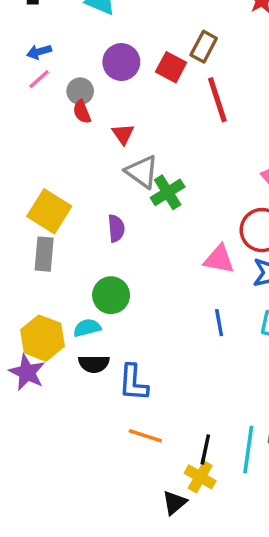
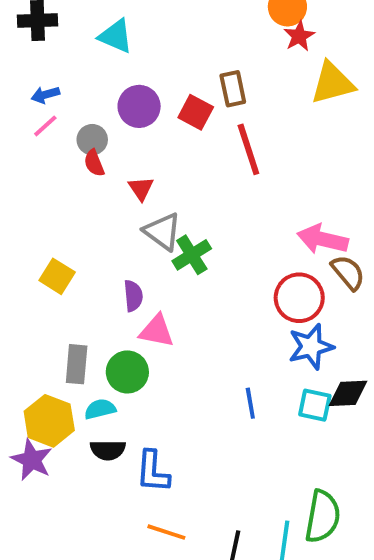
brown rectangle: (204, 47) -> (233, 89), turned -40
yellow square: (49, 211) -> (57, 276), size x0.7
gray rectangle: (44, 254) -> (77, 364), moved
pink triangle: (219, 259) -> (157, 331), moved

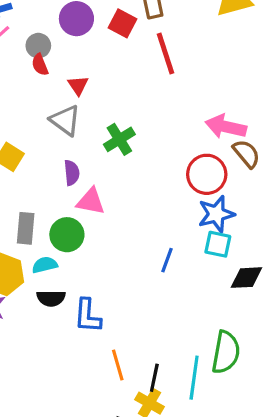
gray triangle: (162, 231) -> (65, 120), moved
black diamond: (348, 393) -> (246, 278), moved
blue line: (250, 403) -> (167, 260), turned 30
cyan square: (315, 405) -> (218, 244), moved
orange line: (166, 532) -> (118, 365), moved, turned 56

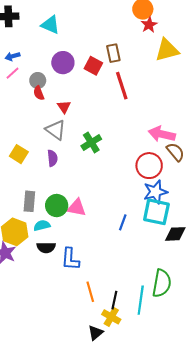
purple semicircle: (72, 173) -> (52, 158), moved
pink triangle: (91, 201) -> (77, 208), moved
cyan square: (218, 244) -> (156, 212), size x1.5

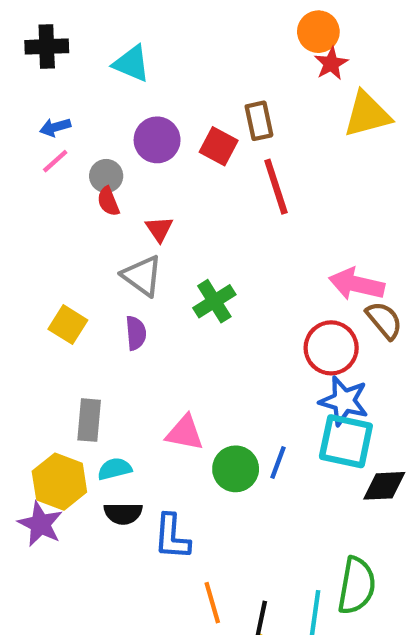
blue star: (155, 192) -> (344, 401), turned 30
green circle: (57, 206) -> (236, 469), moved

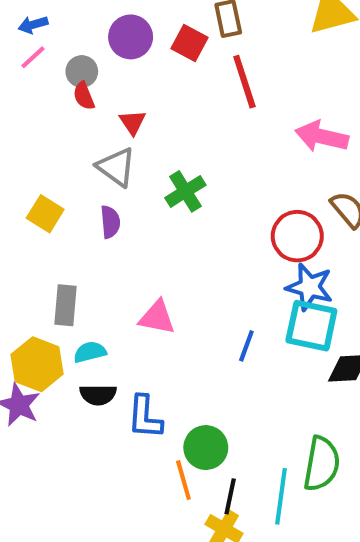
pink arrow: (357, 284) -> (322, 137), moved
green circle: (236, 469) -> (206, 448), moved

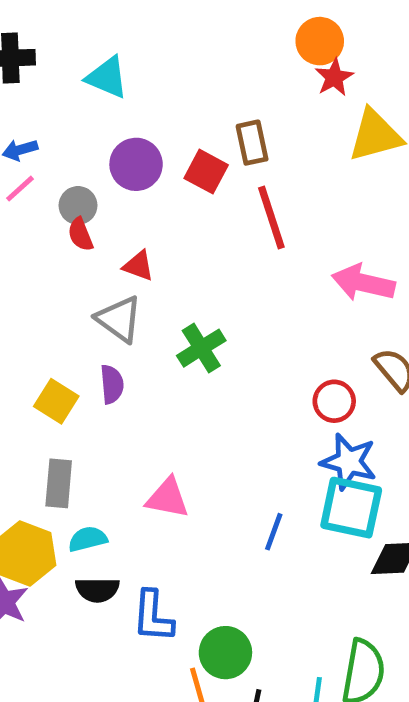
red triangle: (133, 122) -> (138, 266), turned -36
yellow square: (45, 214) -> (56, 401), moved
red circle: (297, 236) -> (334, 401), size x0.7

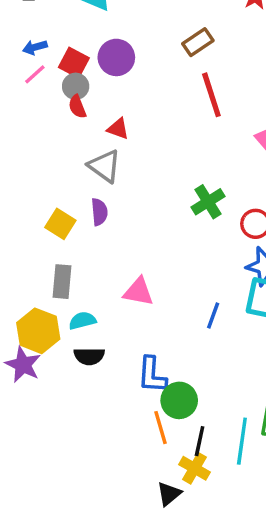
brown rectangle: (252, 143) -> (198, 42), turned 68
red square: (206, 172) -> (74, 63), moved
green cross: (201, 348) -> (208, 202), moved
blue L-shape: (153, 616) -> (152, 375), moved

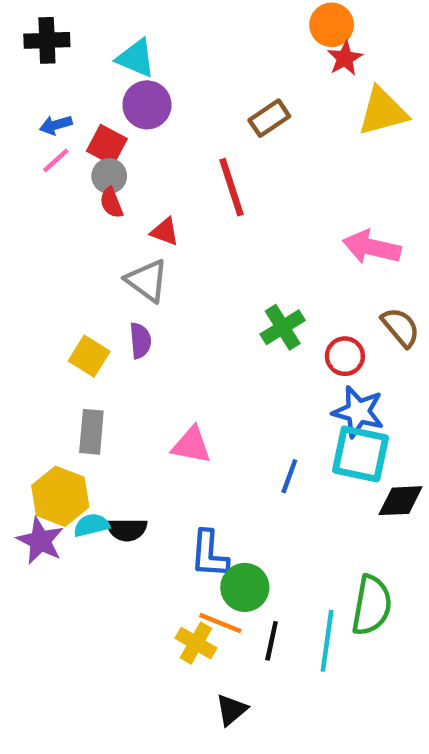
purple circle: (116, 57) -> (147, 105), moved
red line: (211, 95) -> (231, 187), moved
cyan semicircle: (82, 321) -> (91, 525), moved
orange line: (160, 428) -> (220, 623), turned -52
yellow cross: (194, 468) -> (196, 643), moved

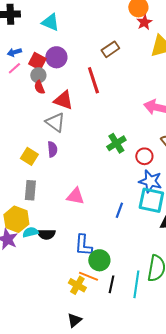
purple circle: (147, 105) -> (56, 57), moved
red triangle: (165, 232) -> (63, 100), size x1.5
black triangle: (231, 710) -> (74, 320), moved

